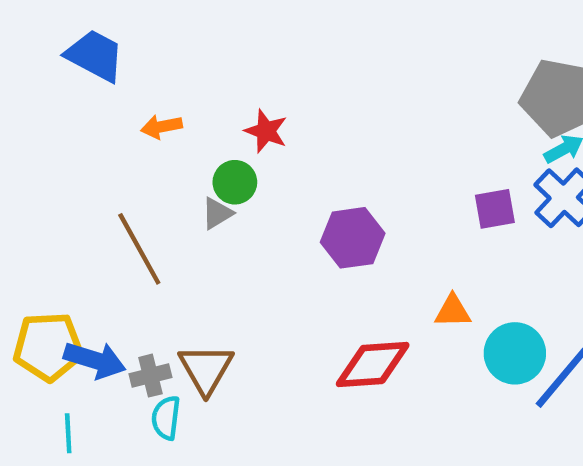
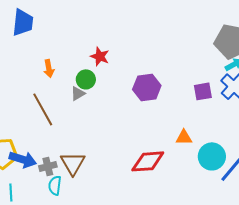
blue trapezoid: (95, 56) -> (23, 22), turned 68
orange arrow: (162, 127) -> (49, 68), moved, turned -90
purple hexagon: (353, 238) -> (147, 87), moved

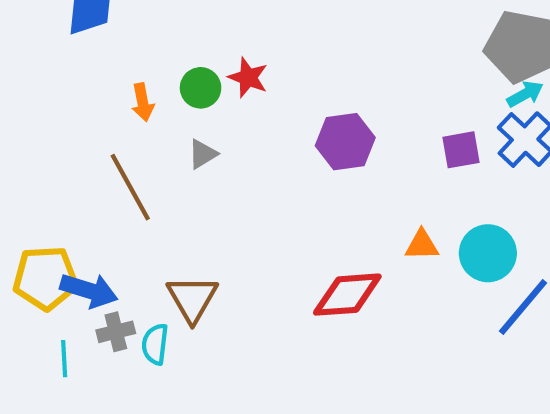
green circle: (86, 79) -> (201, 88), moved
cyan circle: (212, 156) -> (488, 253), moved
gray cross: (48, 166) -> (116, 332), moved

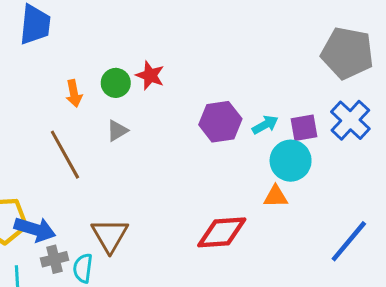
cyan arrow: (525, 94) -> (265, 125), moved
cyan circle: (488, 253) -> (291, 161), moved

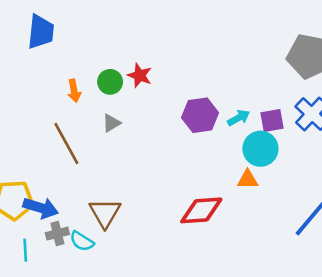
cyan semicircle: (83, 268) -> (82, 241), turned -65

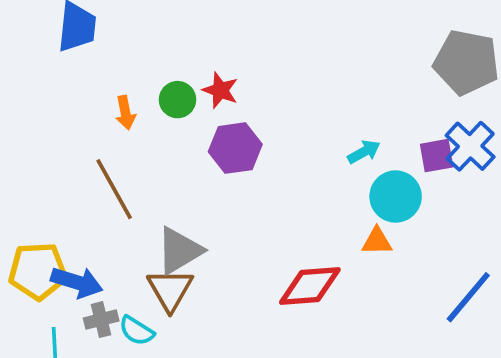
purple hexagon: (200, 115) -> (235, 148), moved
purple square: (272, 120) -> (437, 156), moved
gray triangle: (111, 123) -> (179, 251), moved, size x1.8

